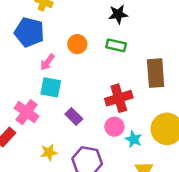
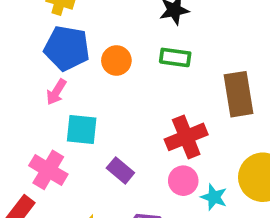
blue pentagon: (29, 32) -> (67, 48), moved
pink arrow: (47, 62) -> (56, 92), moved

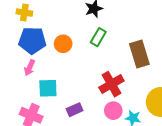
green rectangle: (175, 57) -> (98, 37), turned -60
purple rectangle: (120, 170) -> (75, 110), turned -56

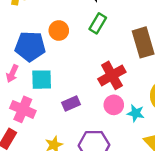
blue pentagon: (32, 40) -> (30, 46), moved
pink arrow: (30, 68) -> (12, 74), moved

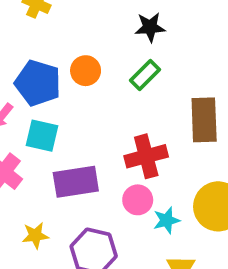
purple rectangle: (71, 104) -> (76, 182), size x1.6
cyan star: (136, 113) -> (166, 220), turned 30

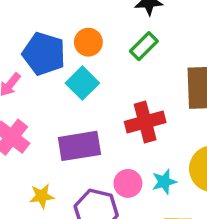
cyan square: (42, 136) -> (82, 83), moved, turned 32
pink circle: (138, 200) -> (128, 183), moved

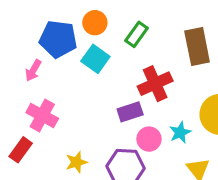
green rectangle: (144, 46) -> (137, 34), moved
purple rectangle: (79, 146) -> (130, 112), moved, size x0.7

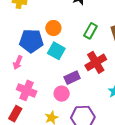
green rectangle: (137, 34) -> (90, 31), moved
purple rectangle: (130, 112) -> (72, 78), moved
pink circle: (149, 139) -> (62, 94), moved

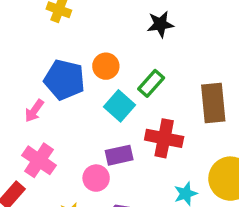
green rectangle: (90, 31) -> (151, 83), moved
cyan square: (56, 51) -> (120, 106), moved
red cross: (96, 62) -> (164, 138), turned 30

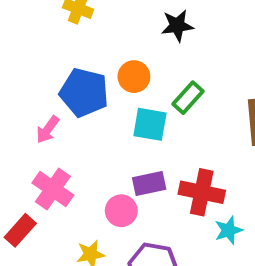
black star: (160, 24) -> (177, 26), moved
cyan square: (120, 106) -> (150, 124), turned -32
red cross: (164, 138) -> (202, 192), moved

